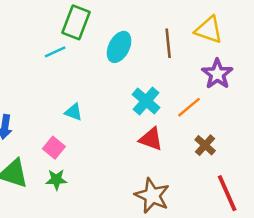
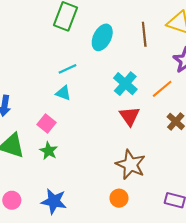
cyan line: (55, 52) -> (68, 69), moved
red triangle: (151, 139) -> (130, 116), turned 35
green star: (56, 180) -> (49, 151), turned 30

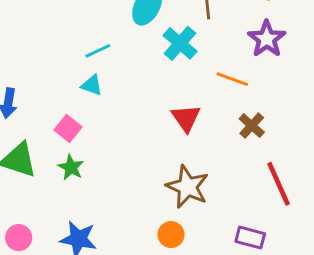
cyan cross: (125, 84) -> (180, 43), moved
orange line: (162, 89) -> (232, 79), turned 60

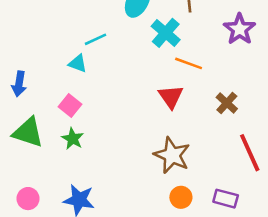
orange line: (232, 79) -> (189, 63), moved
cyan triangle: (92, 85) -> (78, 63), moved
orange circle: (171, 235) -> (181, 197), moved

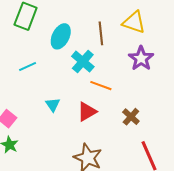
cyan triangle: (78, 63) -> (53, 105), moved, turned 35
red triangle: (171, 97) -> (87, 112), turned 35

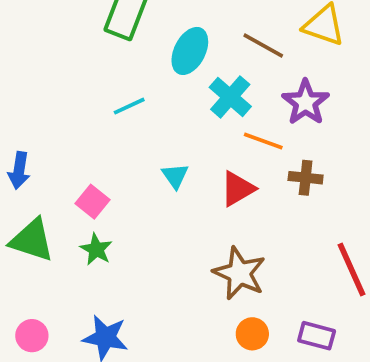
brown line: (101, 33) -> (263, 45), turned -55
purple star: (141, 58) -> (306, 102), moved
brown cross: (131, 117) -> (306, 178), moved, turned -36

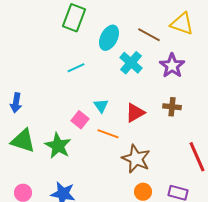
orange line: (263, 141) -> (108, 134), moved
pink square: (93, 202) -> (80, 120), moved
green star: (96, 249) -> (58, 146), size x1.5

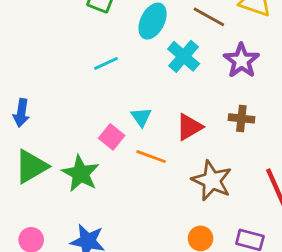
green triangle: (23, 141) -> (31, 166), turned -48
brown star: (136, 159) -> (212, 181), moved

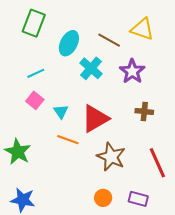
brown cross: (241, 118) -> (144, 111), moved
red triangle: (189, 127) -> (95, 119), size x1.4
pink square: (112, 137) -> (35, 100), moved

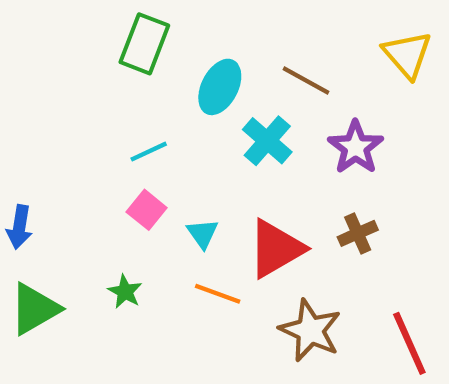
yellow triangle: (142, 29) -> (407, 55), moved, turned 30
brown cross: (144, 111) -> (358, 233), moved, turned -30
green star: (18, 152) -> (125, 292), moved, size x0.6

